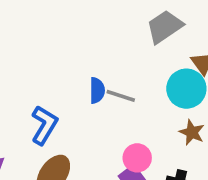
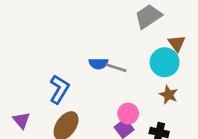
blue semicircle: (97, 90) -> (98, 64), turned 90

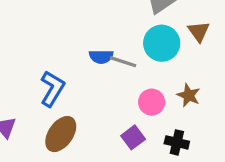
cyan circle: (165, 62) -> (162, 43), moved
pink circle: (128, 114) -> (152, 102), moved

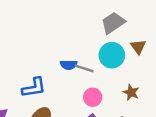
blue L-shape: (52, 89) -> (34, 88), turned 50
pink circle: (152, 102) -> (93, 97), moved

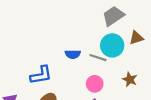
brown triangle: (138, 47) -> (136, 38), turned 48
gray line: (84, 68) -> (98, 58), moved

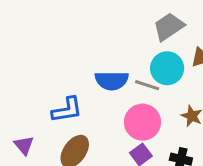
blue semicircle: (73, 54) -> (112, 81), size x1.5
pink circle: (95, 84) -> (142, 122), size x1.5

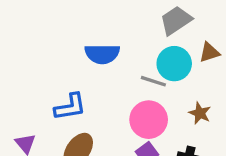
blue semicircle: (112, 81) -> (102, 54), moved

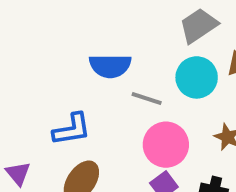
gray line: (153, 81) -> (147, 99), moved

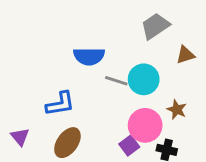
cyan circle: (197, 77) -> (144, 79), moved
pink circle: (166, 145) -> (145, 125), moved

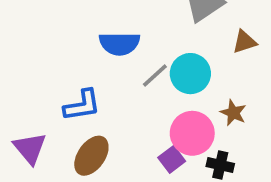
gray line: (116, 81) -> (155, 75), turned -60
purple triangle: (20, 137) -> (30, 148), size x1.4

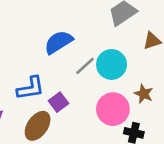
blue semicircle: (119, 44) -> (58, 42), turned 148
purple square: (172, 159) -> (58, 102), moved

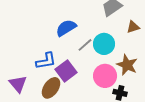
brown star: (144, 94) -> (127, 65), size x1.5
purple square: (58, 102) -> (66, 71), size x1.5

